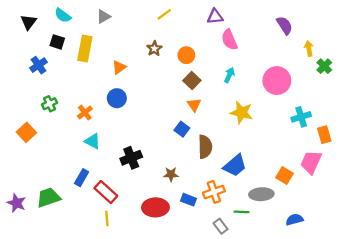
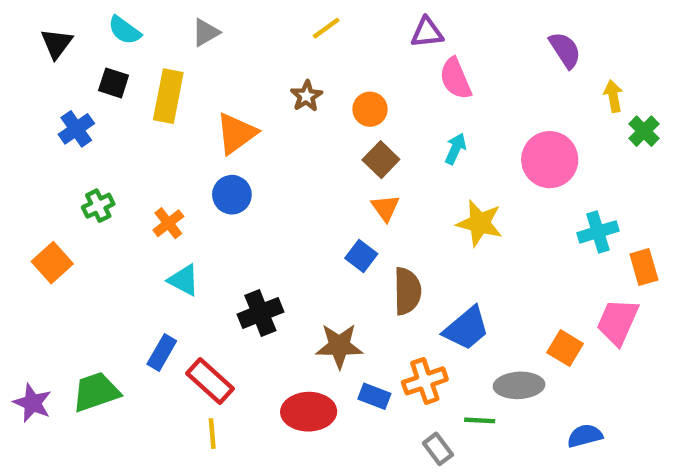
orange triangle: (119, 67) -> (236, 133), size x1.5
brown star: (171, 174) -> (339, 346), size x1.5

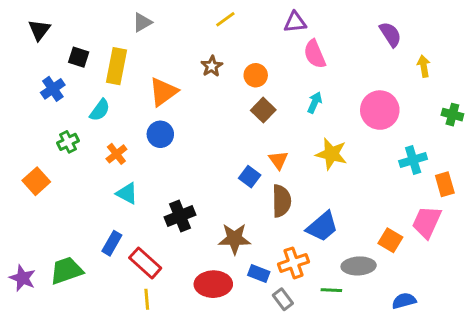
cyan semicircle: (125, 30) -> (100, 110), moved, turned -90
green cross: (644, 131) -> (452, 115), moved, turned -30
orange triangle: (385, 208) -> (278, 160), moved
gray rectangle: (438, 449) -> (283, 299), moved

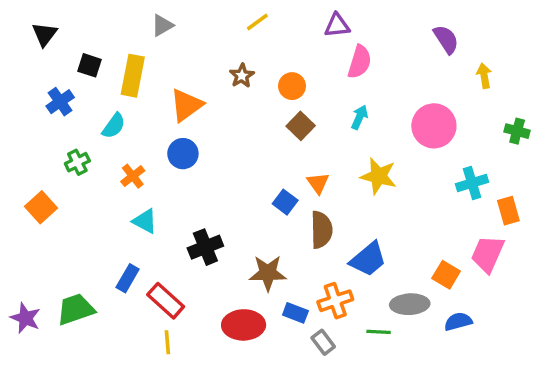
pink semicircle: (315, 54) -> (360, 62), turned -140
blue semicircle: (404, 301) -> (458, 321), moved

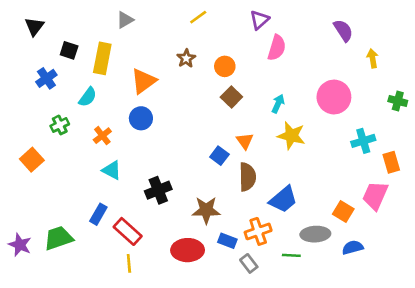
purple triangle: (337, 25) -> (259, 20), turned -36
cyan arrow: (360, 117) -> (278, 104), moved

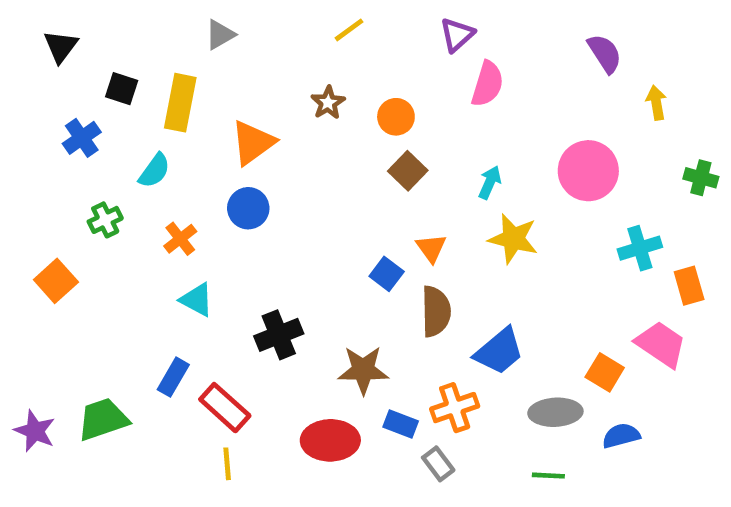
pink trapezoid: (375, 196) -> (661, 344), turned 100
green line: (291, 255) -> (548, 476), moved

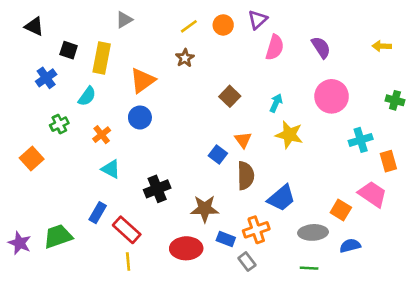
yellow line: (349, 30) -> (189, 26), moved
black triangle: (61, 46) -> (34, 26), turned -42
purple semicircle: (605, 53) -> (321, 47), moved
yellow arrow: (656, 103) -> (382, 46), moved, turned -78
orange circle: (396, 117) -> (223, 25), moved

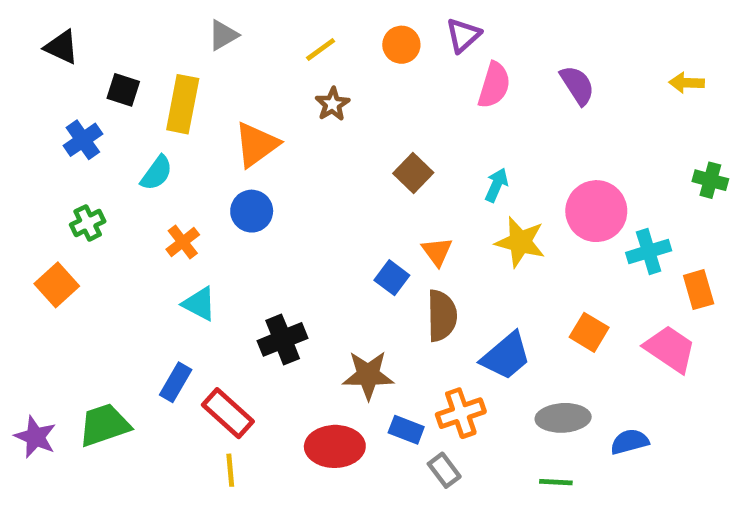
yellow line: (189, 26) -> (321, 49), moved
pink circle: (332, 96) -> (596, 211), moved
green cross: (59, 124) -> (88, 223), moved
orange square: (341, 210) -> (589, 332), moved

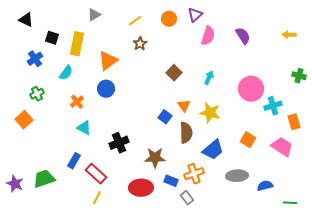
yellow star: (520, 242) -> (210, 113), moved
yellow line: (230, 470) -> (97, 198), turned 32
green line: (556, 482) -> (290, 203), moved

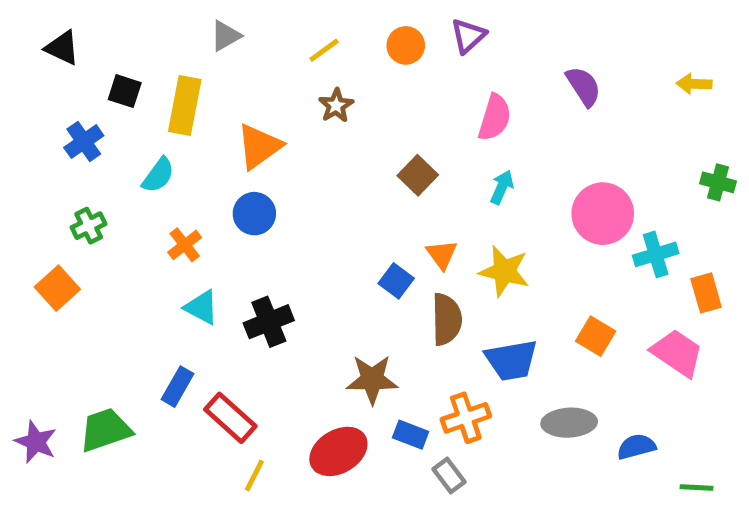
pink semicircle: (208, 36) -> (495, 118), moved
black cross: (119, 143) -> (269, 322), moved
blue trapezoid: (213, 150) -> (511, 360), turned 30
red ellipse: (141, 188) -> (338, 451), turned -30
yellow line: (97, 198) -> (254, 475), moved

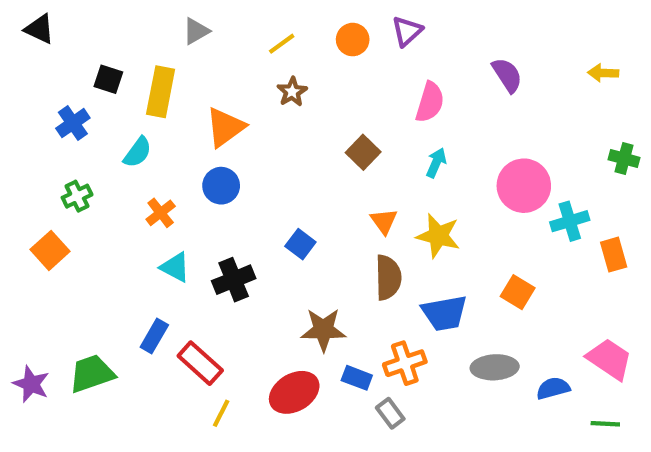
black triangle: (62, 48) -> (39, 29), moved
blue square: (396, 281) -> (300, 244), moved
pink trapezoid: (677, 353) -> (609, 359), moved

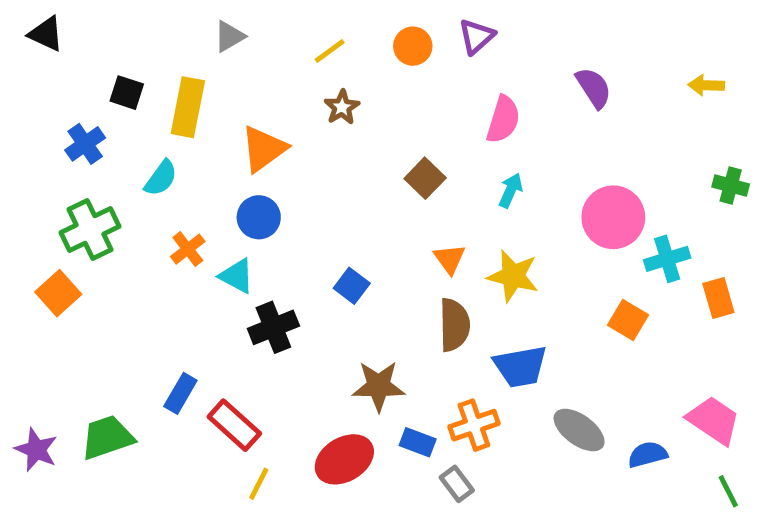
green cross: (77, 196) -> (90, 230), size x1.6
cyan triangle: (175, 267) -> (237, 276), moved
orange square: (518, 292) -> (628, 320), moved
gray ellipse: (495, 367) -> (579, 430), turned 39
green line: (605, 424) -> (728, 491), moved, turned 60

